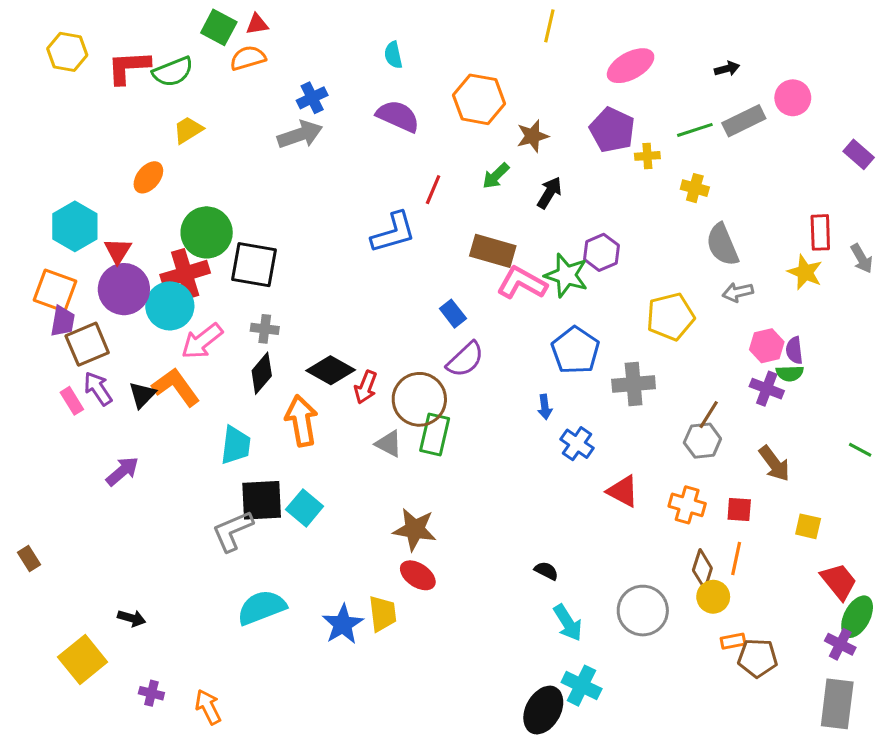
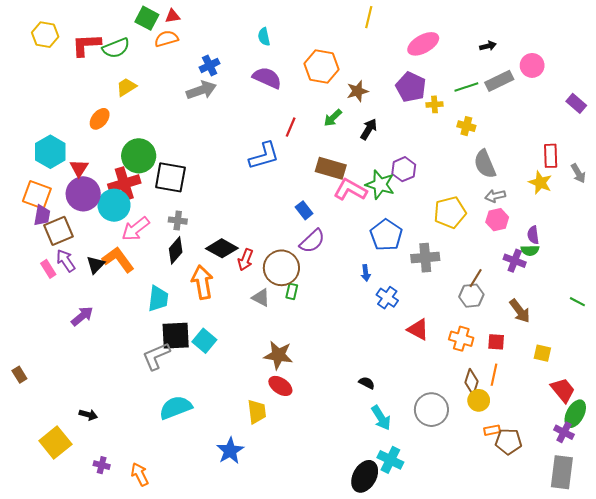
pink hexagon: (767, 346) -> (497, 220), moved
green rectangle: (435, 435) -> (292, 291), size x0.6
blue star: (343, 624) -> (230, 451), moved

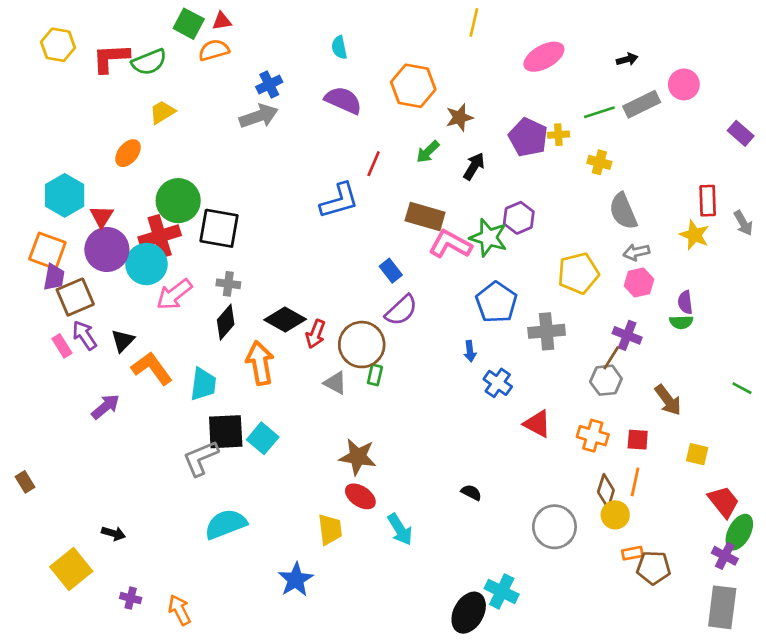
purple pentagon: (411, 87) -> (528, 137), moved
orange L-shape: (118, 260) -> (152, 368), moved
purple cross: (515, 261) -> (627, 335), moved
cyan arrow: (381, 418) -> (400, 529), moved

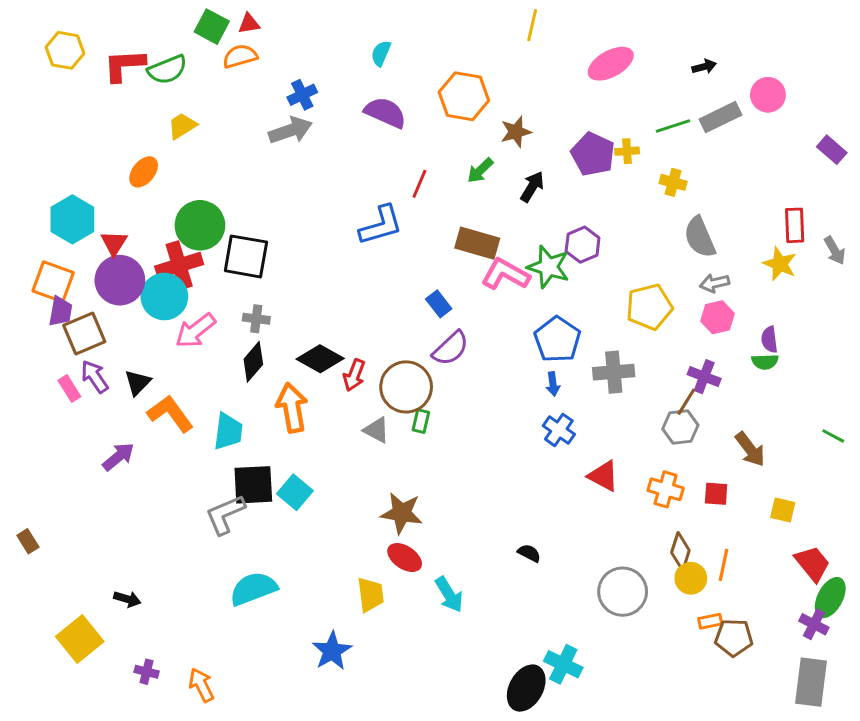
cyan semicircle: (339, 47) -> (381, 53), turned 35
blue arrow: (470, 351) -> (553, 384), moved
orange line: (635, 482) -> (723, 565), moved

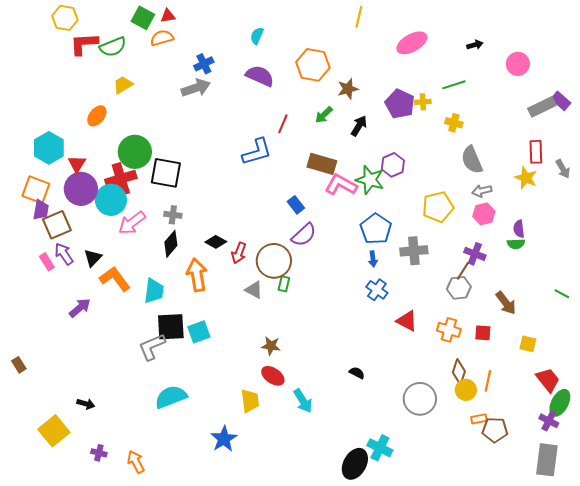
yellow hexagon: (65, 50) -> (65, 18), moved
gray rectangle: (720, 117) -> (542, 107), moved
black diamond: (320, 359) -> (216, 242), size x0.7
cyan square: (295, 492) -> (199, 332), turned 30
brown star: (402, 513) -> (271, 346), size x0.7

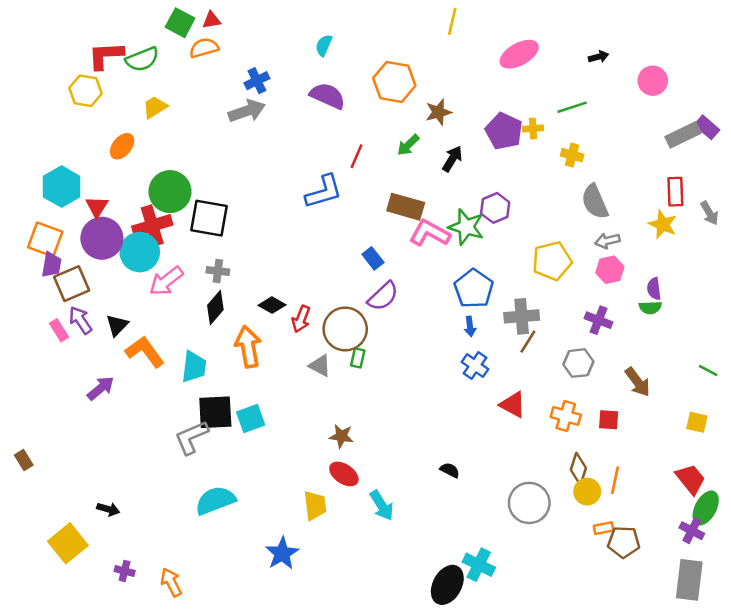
yellow hexagon: (65, 18) -> (86, 91), moved
brown line: (463, 271) -> (528, 342), moved
yellow square: (528, 344) -> (697, 422), moved

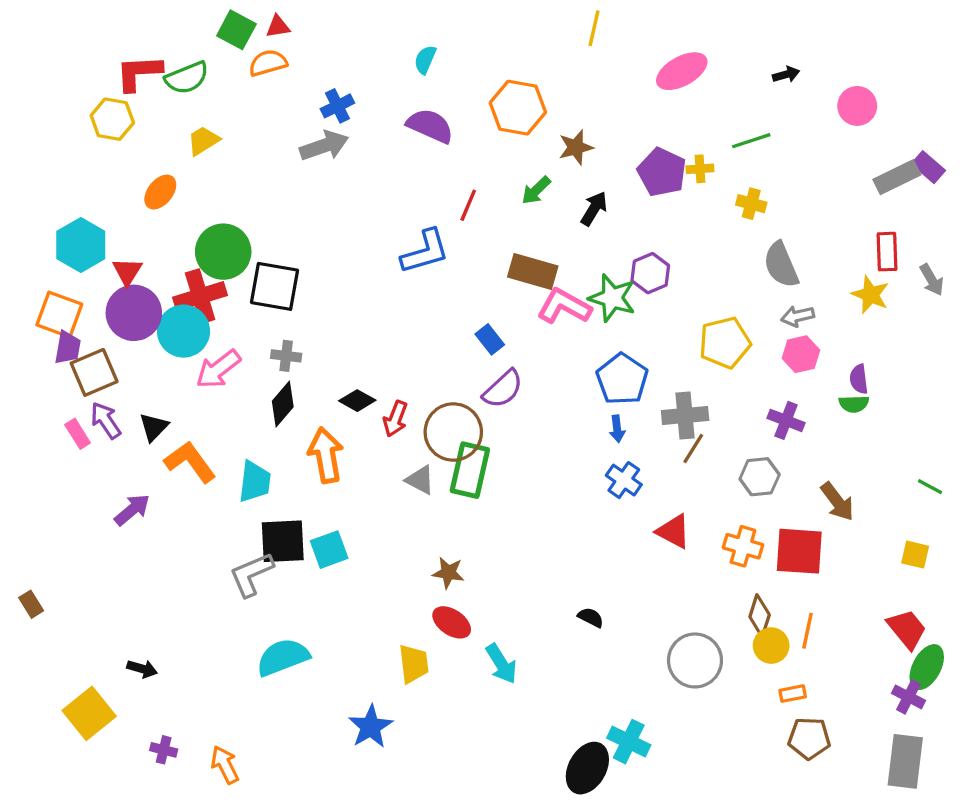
green rectangle: (358, 358) -> (470, 470), size x2.0
red square: (609, 420) -> (799, 551), size x1.8
brown pentagon: (624, 542) -> (809, 738), moved

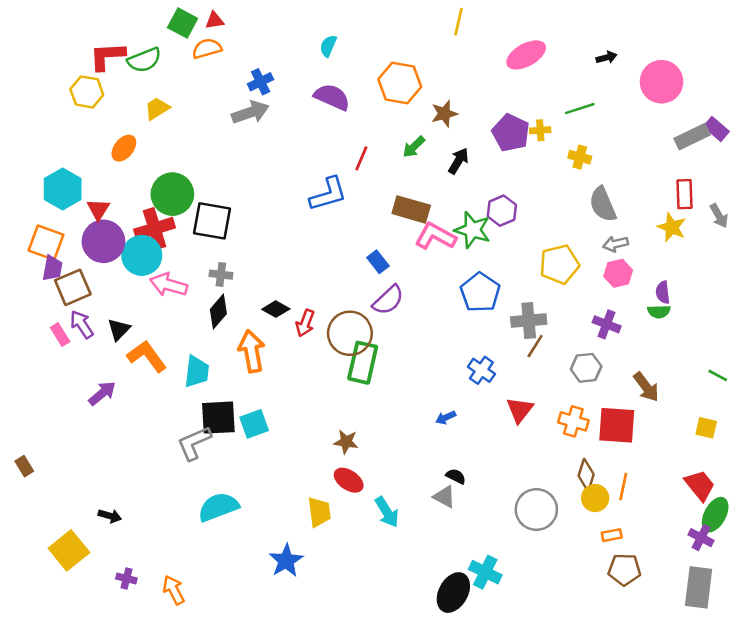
pink circle: (857, 106) -> (661, 82), size x1.4
pink arrow: (218, 369) -> (169, 285), turned 54
blue arrow: (617, 429) -> (446, 418), moved, turned 72
gray triangle: (420, 480) -> (444, 497), moved
red triangle: (673, 531) -> (520, 410), turned 40

